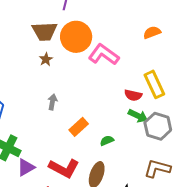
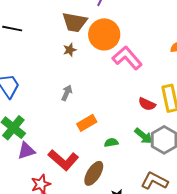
green arrow: (138, 116) -> (143, 136), moved

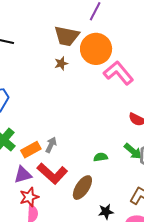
gray arrow: (67, 93) -> (51, 145), moved
orange rectangle: (87, 123) -> (31, 150), moved
purple triangle: (26, 151) -> (23, 175), moved

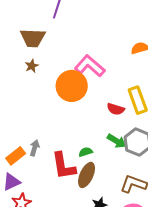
orange circle: (96, 49) -> (72, 86), moved
red L-shape: (52, 173) -> (64, 166), moved, turned 48
brown ellipse: (82, 188) -> (87, 175), moved

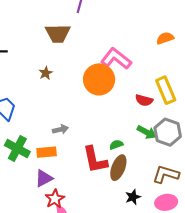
brown star: (32, 66) -> (46, 73), moved
gray arrow: (35, 148) -> (60, 129), moved, turned 63
orange rectangle: (16, 156) -> (47, 152), turned 36

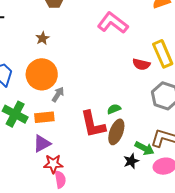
orange circle: (99, 79) -> (42, 74), moved
gray arrow: (60, 129) -> (58, 94), turned -42
green arrow: (147, 132) -> (144, 148), moved
red star: (55, 199) -> (53, 164), turned 30

